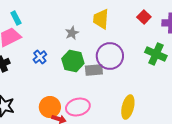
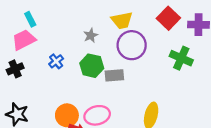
red square: (144, 17) -> (168, 18), size x1.5
yellow trapezoid: (101, 19) -> (122, 20), turned -105
purple circle: (110, 56) -> (132, 45), moved

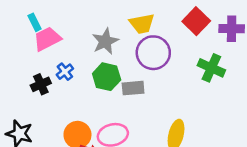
gray star: (91, 35) -> (105, 41), size x1.5
pink trapezoid: (24, 40) -> (47, 39), moved
black cross: (15, 69) -> (41, 84), moved

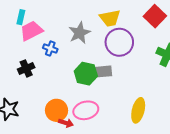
cyan rectangle: (35, 22) -> (21, 17), turned 40
blue cross: (65, 72) -> (50, 49), moved, turned -32
green hexagon: (107, 77) -> (86, 74), moved

